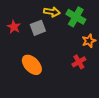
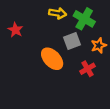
gray square: (38, 28) -> (72, 41), moved
orange ellipse: (32, 65) -> (52, 59), moved

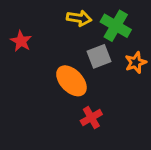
red cross: (88, 69) -> (91, 118), moved

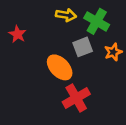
red cross: (91, 118) -> (76, 98), size x1.5

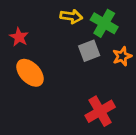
orange ellipse: (60, 67) -> (30, 73), moved
red cross: (76, 98) -> (100, 111), moved

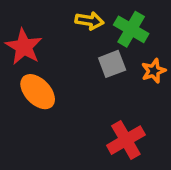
red star: (19, 37) -> (24, 47), size x1.5

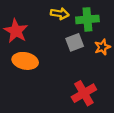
green cross: (131, 29) -> (87, 19), turned -35
orange ellipse: (38, 92) -> (25, 61), turned -35

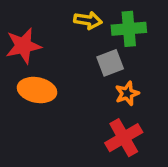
red star: (16, 31) -> (23, 46), turned 30
orange star: (102, 47) -> (127, 93), moved

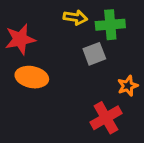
orange star: (127, 93) -> (128, 86), moved

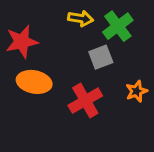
green cross: (110, 25) -> (118, 26), turned -32
red cross: (106, 118) -> (85, 101), moved

